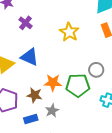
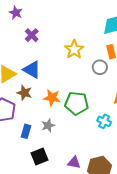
gray circle: (96, 70) -> (100, 67), moved
brown star: (34, 95) -> (24, 93), moved
blue rectangle: (31, 119) -> (26, 131), turned -64

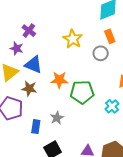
purple star: (16, 13) -> (17, 48), moved
orange star: (52, 98) -> (59, 80), moved
cyan cross: (104, 121) -> (112, 106), turned 32

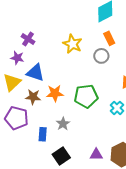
orange star: (59, 80) -> (55, 93), moved

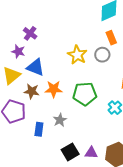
yellow star: (72, 44) -> (77, 55), moved
black square: (61, 156) -> (70, 152), moved

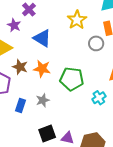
yellow star: (77, 55) -> (77, 20), moved
blue triangle: (35, 67) -> (42, 38), moved

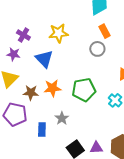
yellow star: (77, 20) -> (58, 33), moved, turned -30
blue triangle: (42, 38) -> (44, 59), turned 30

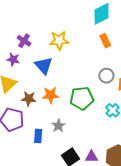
gray circle: (97, 49) -> (106, 76), moved

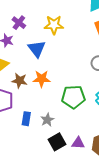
green pentagon: (82, 98) -> (73, 97), moved
gray star: (58, 126) -> (47, 120), moved

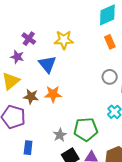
green pentagon: (73, 97) -> (86, 129), moved
blue rectangle: (26, 119) -> (28, 148), moved

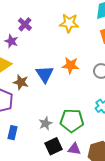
yellow star: (64, 40) -> (69, 23), moved
blue triangle: (47, 64) -> (45, 74), moved
orange star: (53, 94) -> (71, 65), moved

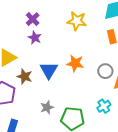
purple star: (11, 41) -> (35, 38), moved
gray star: (45, 123) -> (47, 107), moved

